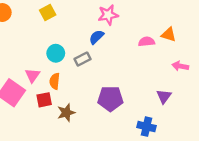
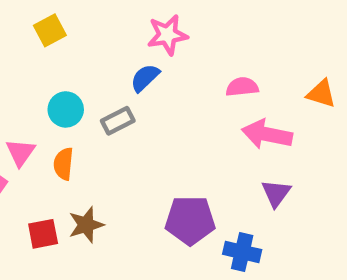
orange triangle: (169, 35) -> (321, 94), moved
pink arrow: (180, 66) -> (267, 134), moved, size x1.5
purple pentagon: (110, 99) -> (190, 220), moved
red square: (44, 100) -> (43, 234), moved

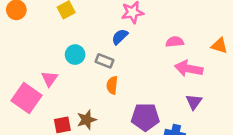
gray rectangle: (118, 121) -> (104, 61), turned 48
orange semicircle: (63, 164) -> (112, 85), moved

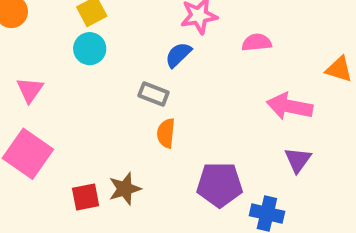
pink semicircle: (175, 42) -> (257, 42), moved
cyan circle: (75, 55) -> (90, 49), moved
pink triangle: (50, 79) -> (30, 90), moved

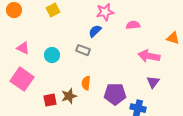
cyan circle: (90, 49) -> (52, 55), moved
pink triangle: (30, 90) -> (23, 48), turned -40
orange semicircle: (166, 133) -> (86, 83), moved

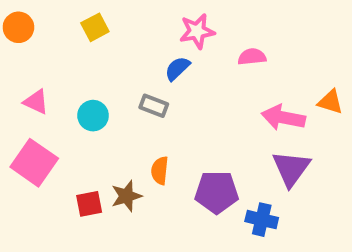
orange triangle: (173, 38) -> (330, 102), moved
purple triangle: (153, 82) -> (291, 169), size x1.5

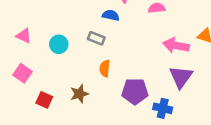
blue semicircle: (177, 68) -> (111, 15), turned 56
pink square: (34, 163) -> (22, 73), size x0.7
orange semicircle: (160, 171) -> (105, 68), moved
red square: (89, 204) -> (44, 100), moved, turned 35

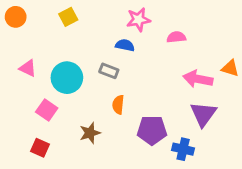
cyan circle: (59, 44) -> (67, 78), size x1.5
pink square: (22, 73) -> (47, 110), moved
red square: (44, 100) -> (40, 148), moved

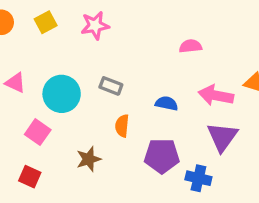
yellow square: (68, 17) -> (46, 22), moved
pink star: (138, 20) -> (95, 25), moved
blue semicircle: (125, 45) -> (167, 103), moved

